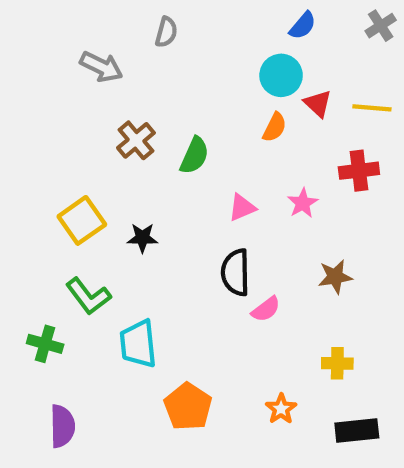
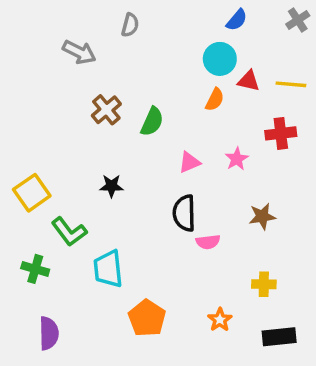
red triangle: (318, 104) -> (249, 81), turned -30
yellow square: (82, 220) -> (32, 193), moved
pink semicircle: (266, 309) -> (208, 242), turned 30

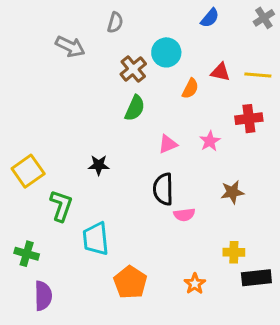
cyan circle: (220, 59) -> (166, 52), moved
brown cross: (106, 110) -> (133, 69), moved
green L-shape: (69, 232) -> (61, 206), turned -124
green cross: (35, 269) -> (27, 254), moved
black rectangle: (279, 337) -> (256, 278), moved

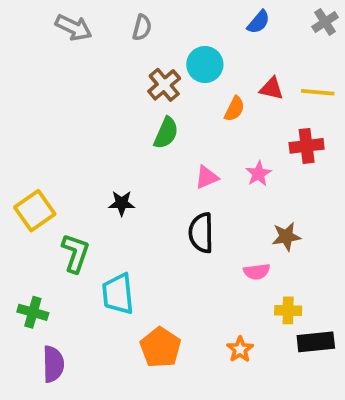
gray arrow: (70, 46) -> (74, 28), moved
pink semicircle: (184, 215) -> (257, 272), moved

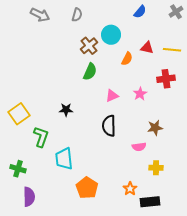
black rectangle: (316, 342) -> (150, 202), moved

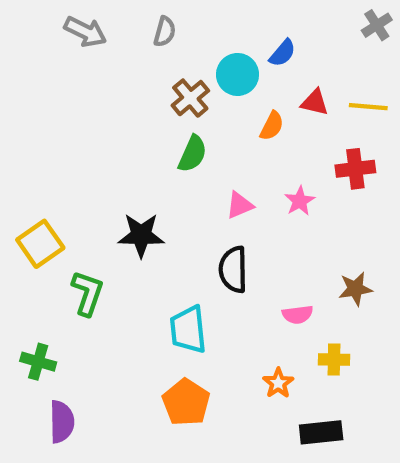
blue semicircle: (140, 12) -> (283, 53), moved
black star: (66, 110) -> (141, 235), size x1.5
brown star: (155, 128) -> (355, 289), moved
cyan trapezoid: (64, 159) -> (188, 330), moved
orange star: (130, 189) -> (278, 383), moved

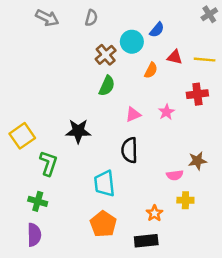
pink semicircle: (298, 315) -> (175, 175), moved
green cross: (38, 362) -> (38, 201), moved
black rectangle: (321, 432) -> (146, 241), moved

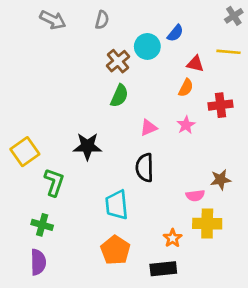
yellow line: (205, 60) -> (228, 52), moved
orange semicircle: (151, 70) -> (186, 88), moved
yellow cross: (185, 200) -> (207, 224), size x1.5

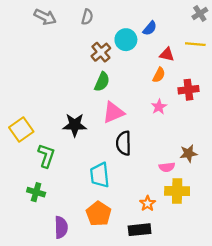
pink triangle: (149, 128) -> (113, 112), moved, size x1.5
purple semicircle: (38, 262) -> (61, 227), moved

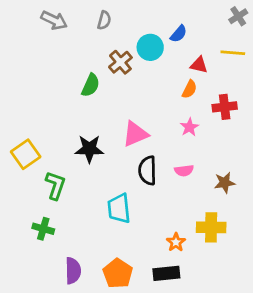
green semicircle: (102, 82) -> (91, 85), moved
pink semicircle: (167, 167) -> (184, 171), moved
orange pentagon: (99, 214) -> (118, 273), moved

